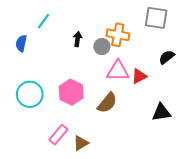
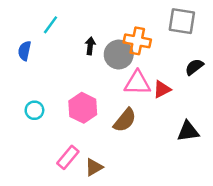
gray circle: (102, 47) -> (119, 55), size x1.5
cyan circle: (30, 94) -> (34, 110), size x0.6

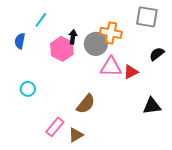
pink hexagon: (83, 108) -> (62, 49), moved
brown semicircle: (125, 120) -> (86, 104), moved

